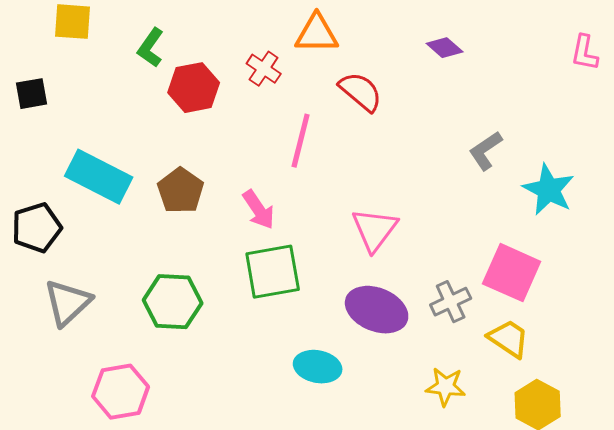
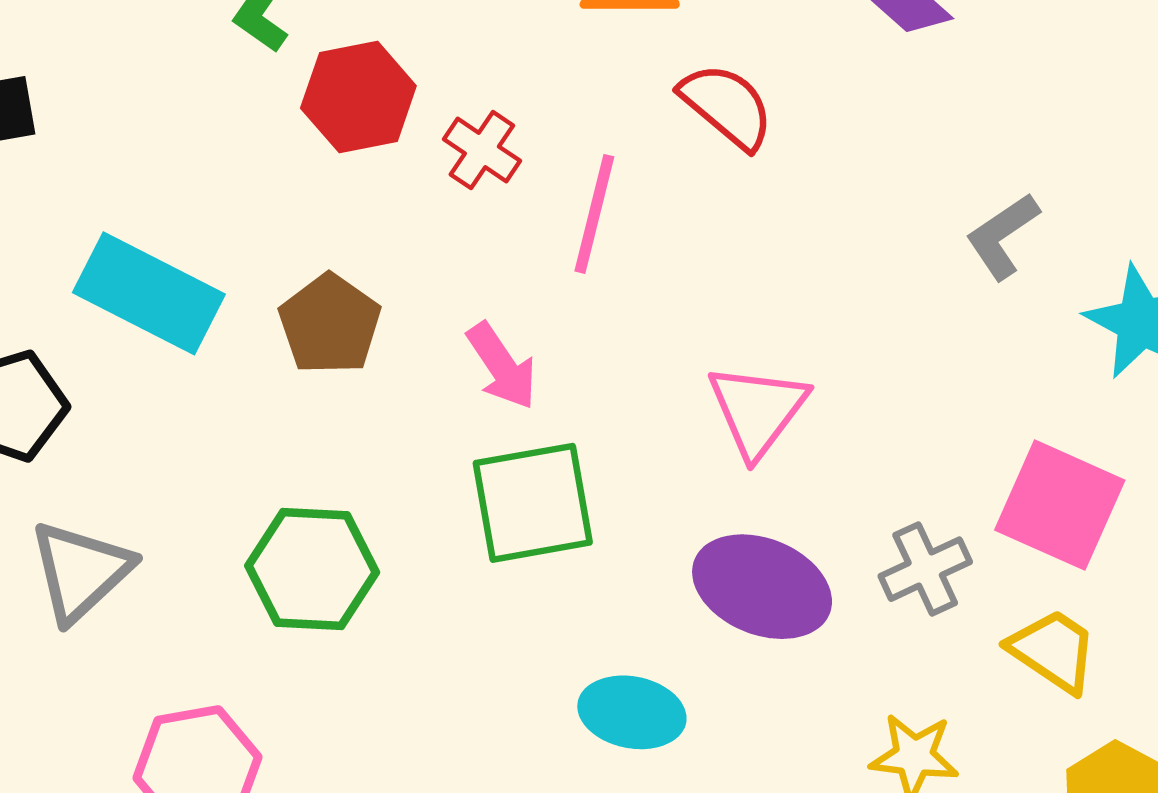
red cross: (264, 69) -> (482, 150), moved

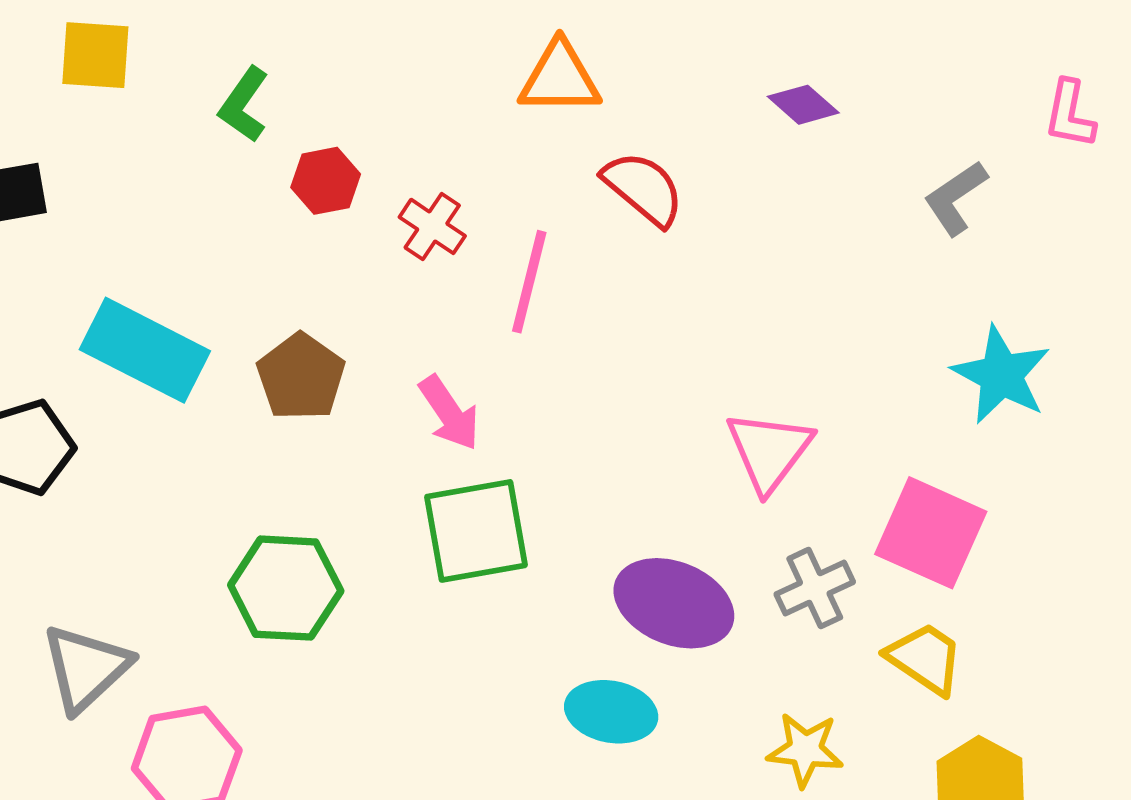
red hexagon: (358, 97) -> (326, 181), size x0.7
gray L-shape: (1002, 236) -> (956, 198), moved
pink triangle: (758, 410) -> (769, 451), moved
gray triangle: (81, 571) -> (86, 668), moved
cyan ellipse: (632, 712) -> (611, 712), moved

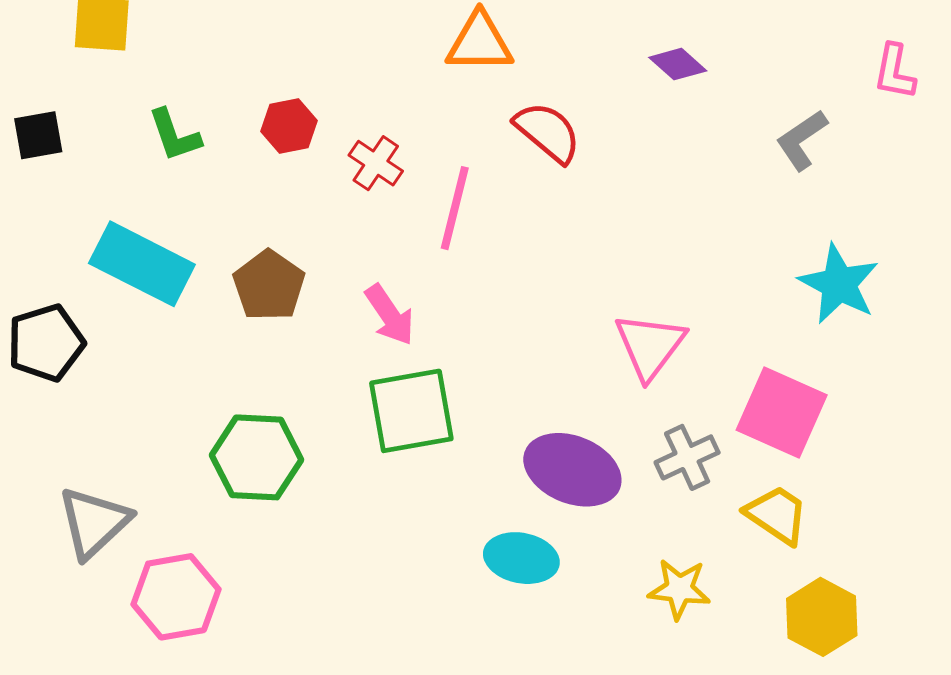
green L-shape: (244, 105) -> (174, 135), moved, turned -54

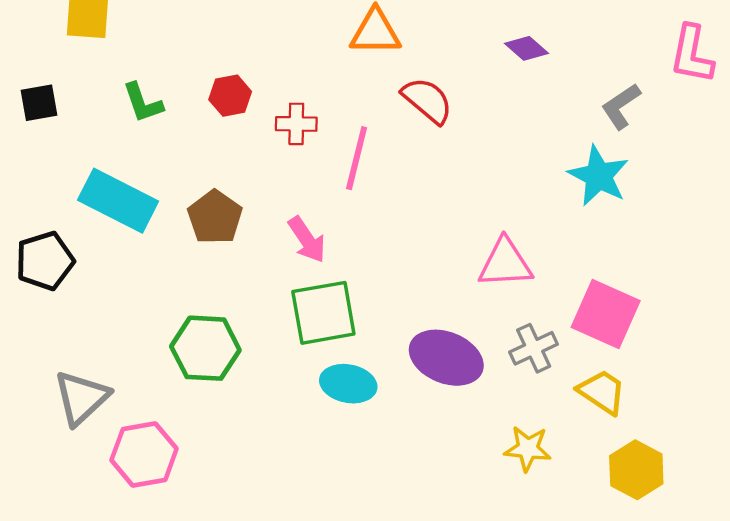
pink L-shape: (895, 72) -> (692, 54), size x1.4
red cross: (376, 163) -> (296, 124), turned -33
cyan star: (839, 284) -> (599, 176), moved
pink triangle: (650, 346) -> (505, 263), turned 50
cyan ellipse: (521, 558) -> (348, 384), moved

